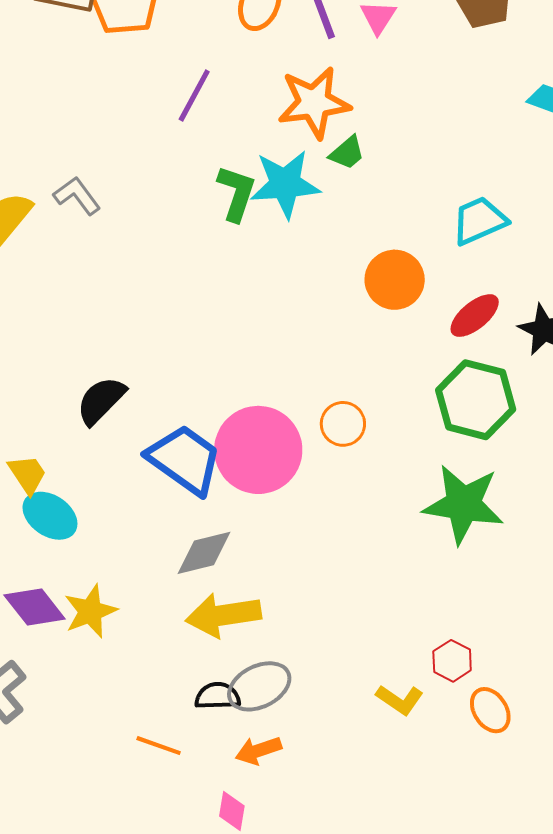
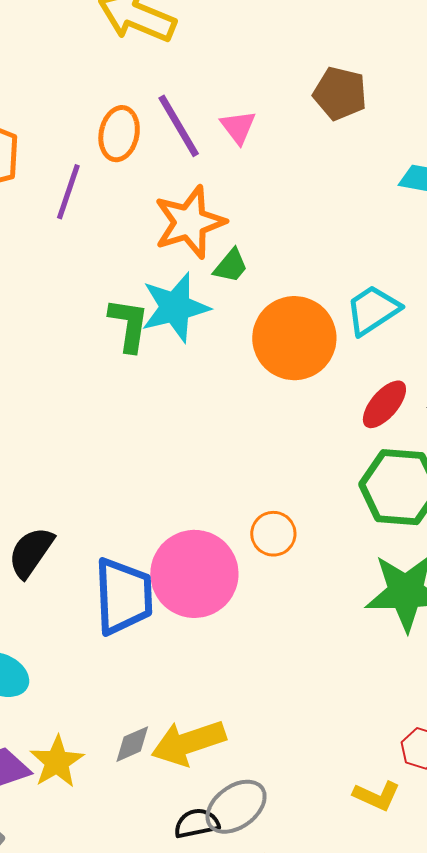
purple line: (194, 95) -> (68, 192), moved
orange circle: (395, 280) -> (294, 338), moved, size x1.4
blue trapezoid: (185, 460) -> (123, 596), turned 62
gray diamond: (204, 553) -> (132, 744), moved, size x0.7

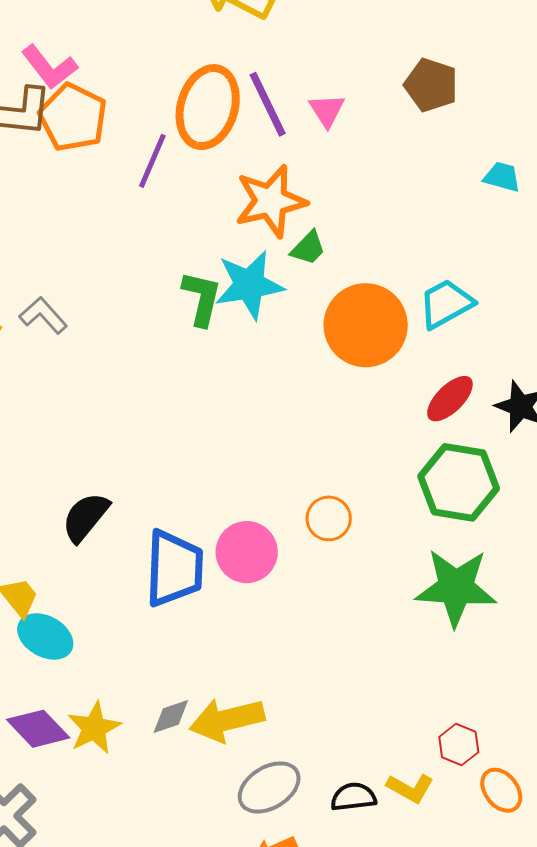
orange ellipse: (119, 134) -> (208, 107), size x1.5
pink circle: (194, 574) -> (247, 552), size x0.7
black semicircle: (197, 823) -> (353, 797), moved

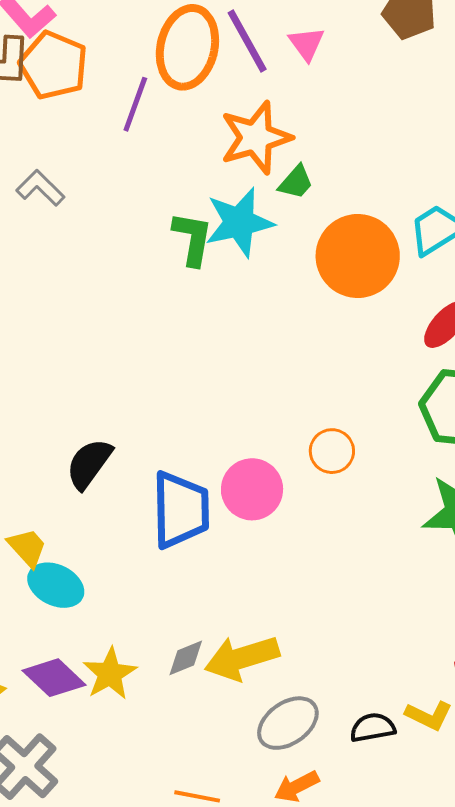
gray L-shape: (43, 315) -> (40, 188), moved

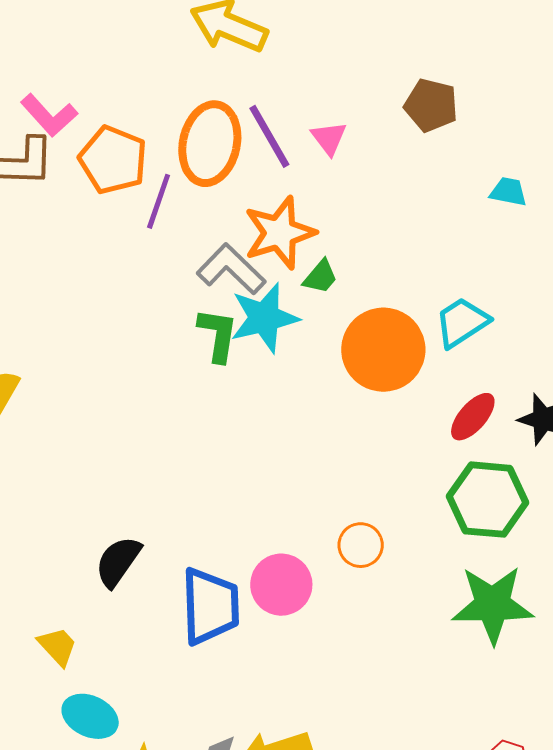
orange pentagon: (54, 65) -> (113, 160), moved
gray L-shape: (40, 188) -> (231, 269), moved, size x1.4
cyan ellipse: (56, 585) -> (90, 716), moved

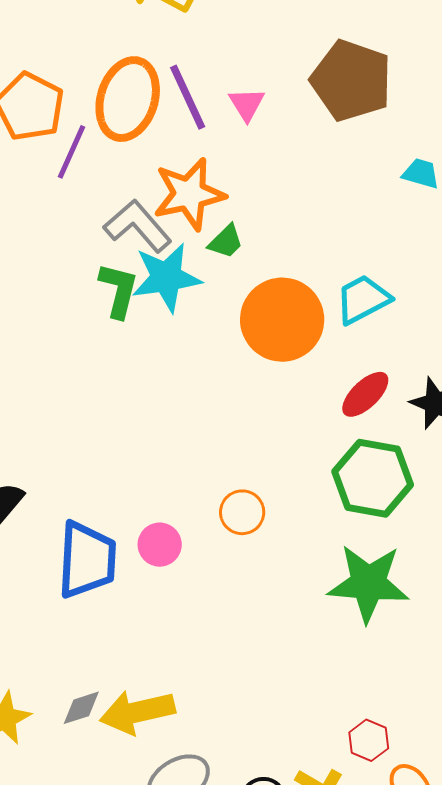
brown pentagon: (431, 105) -> (351, 81), size x1.5
pink circle: (281, 585) -> (160, 545), size x0.7

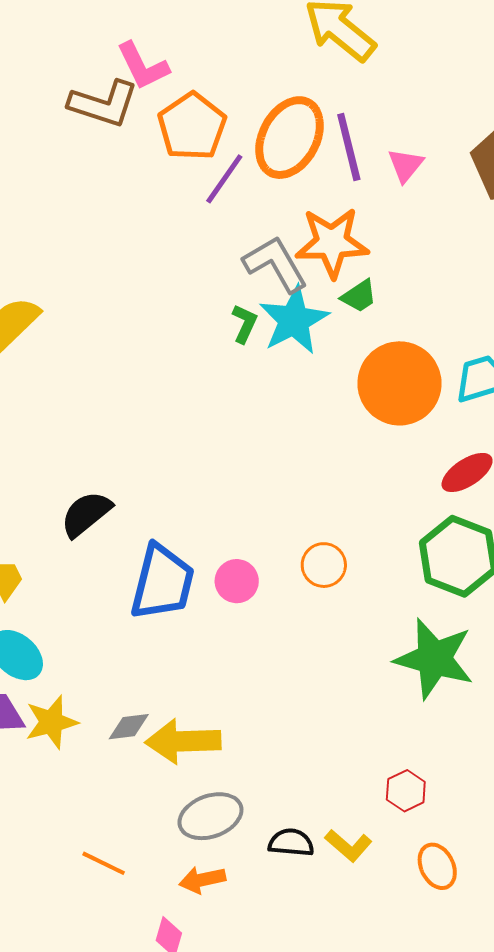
cyan star: (166, 277) -> (294, 320), turned -30
green L-shape: (119, 290) -> (245, 324), size x0.7
red hexagon: (369, 740) -> (406, 791), moved

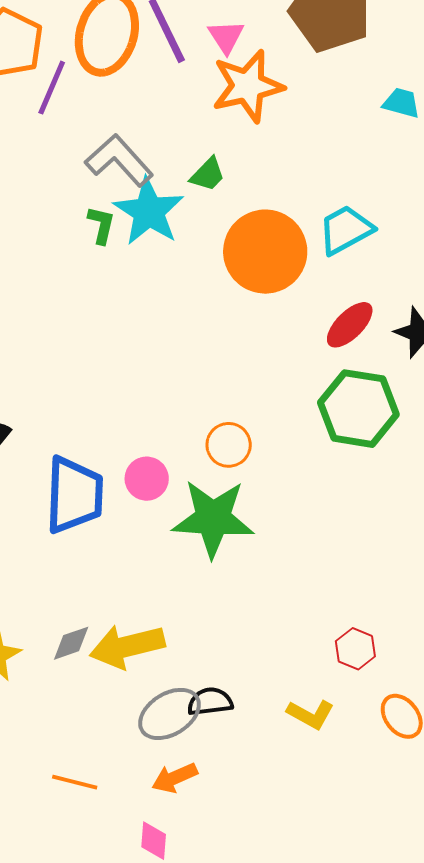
orange star: (332, 243) -> (248, 86), moved
green star: (434, 659) -> (213, 518), moved
black semicircle: (291, 843) -> (210, 702), moved

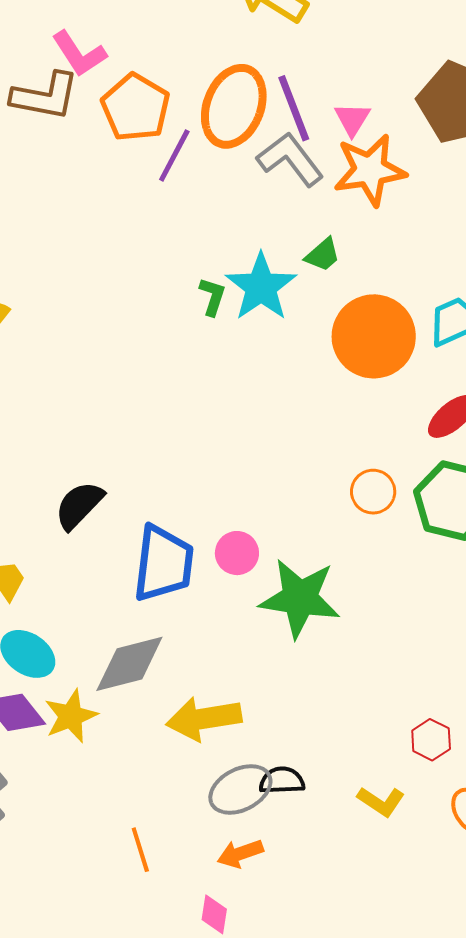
gray L-shape: (119, 160) -> (290, 159), moved
orange circle: (229, 445) -> (373, 492), moved
gray diamond: (71, 643) -> (129, 664), moved, size x1.8
orange line: (75, 782) -> (140, 850), turned 54

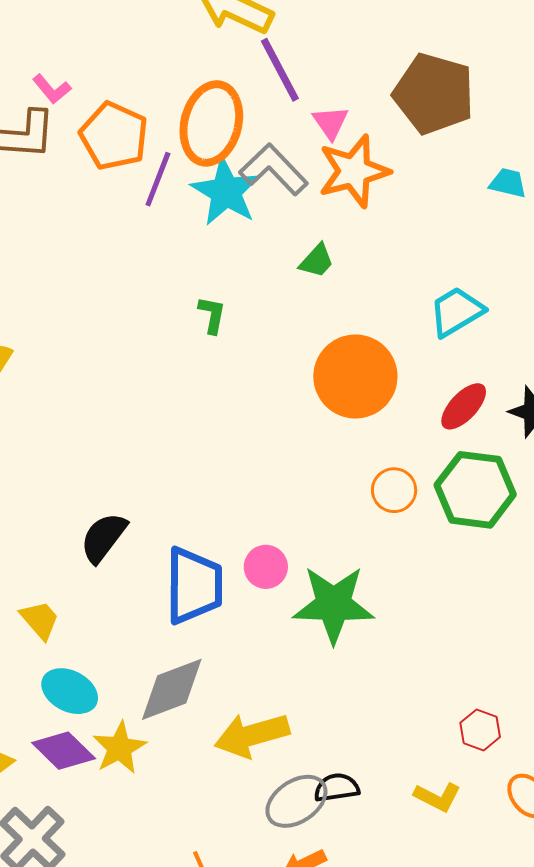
pink L-shape: (79, 54) -> (52, 89), size x0.7
purple line: (294, 108) -> (280, 70), moved
cyan star: (261, 287) -> (226, 192), moved
orange circle: (374, 336) -> (355, 376), moved

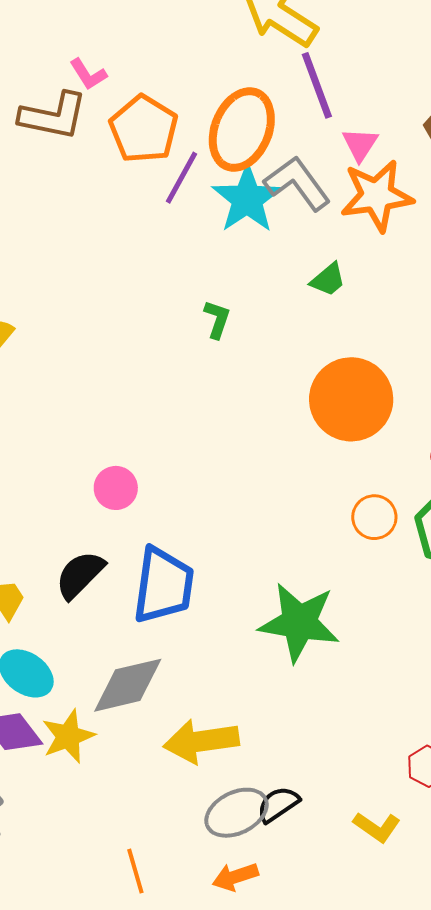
black semicircle: (104, 538) -> (80, 575), moved
pink circle: (266, 567) -> (116, 488), moved
black semicircle: (337, 788) -> (278, 804), turned -33

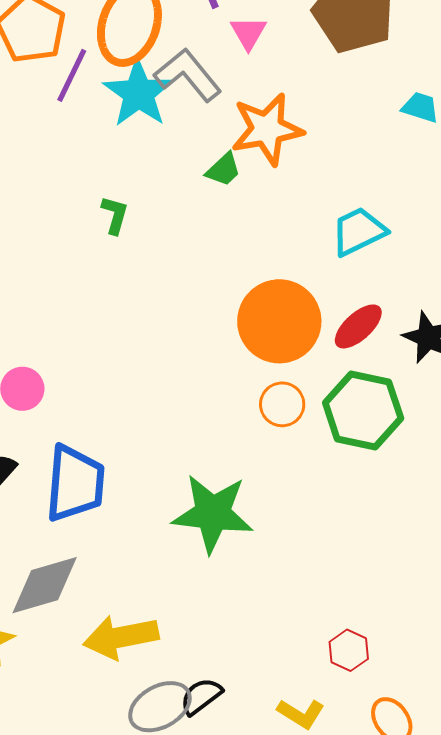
orange star: (377, 196) -> (267, 129), moved
orange circle: (351, 399) -> (279, 321), moved

